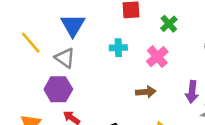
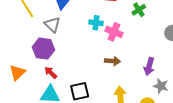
pink cross: (157, 57) -> (114, 32), moved, turned -36

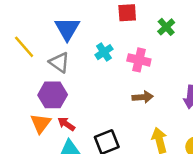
cyan cross: (96, 23) -> (104, 52), moved, turned -32
orange triangle: (17, 73) -> (41, 123), moved

